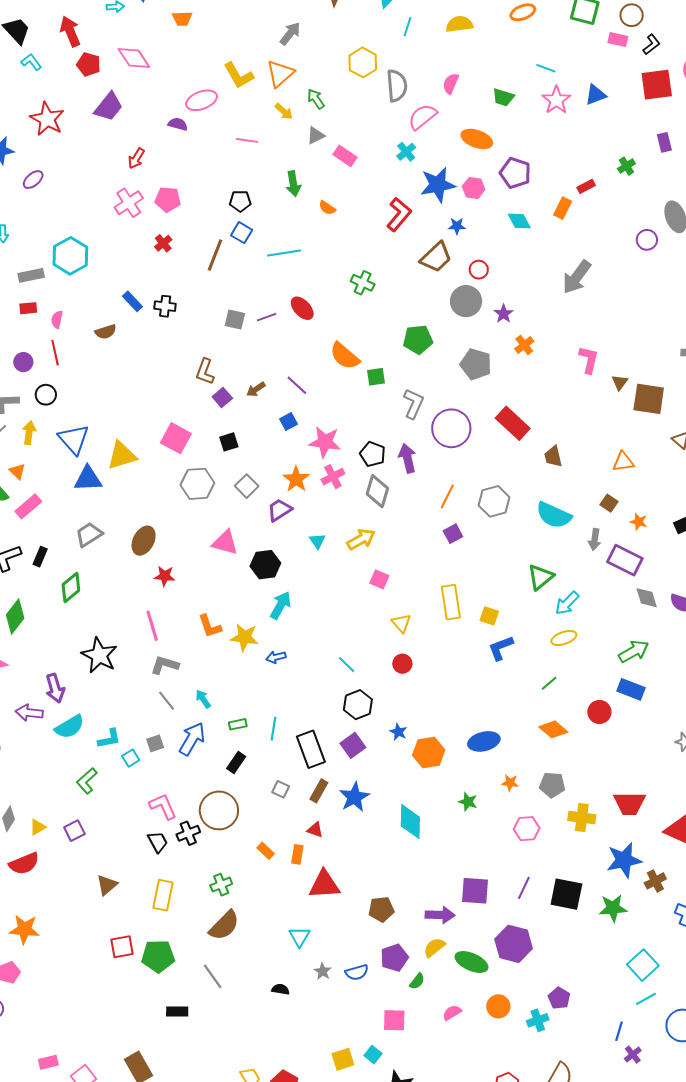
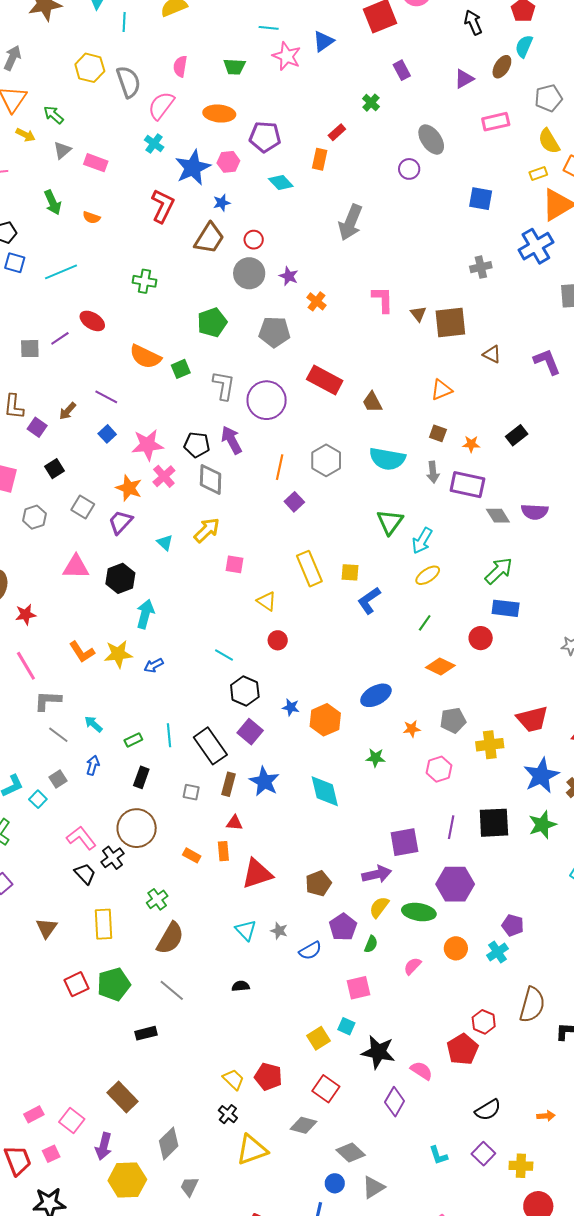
gray hexagon: (197, 484) -> (34, 517), size x0.7
blue arrow: (192, 739) -> (93, 765), size x0.6
gray star: (323, 971) -> (279, 931), moved

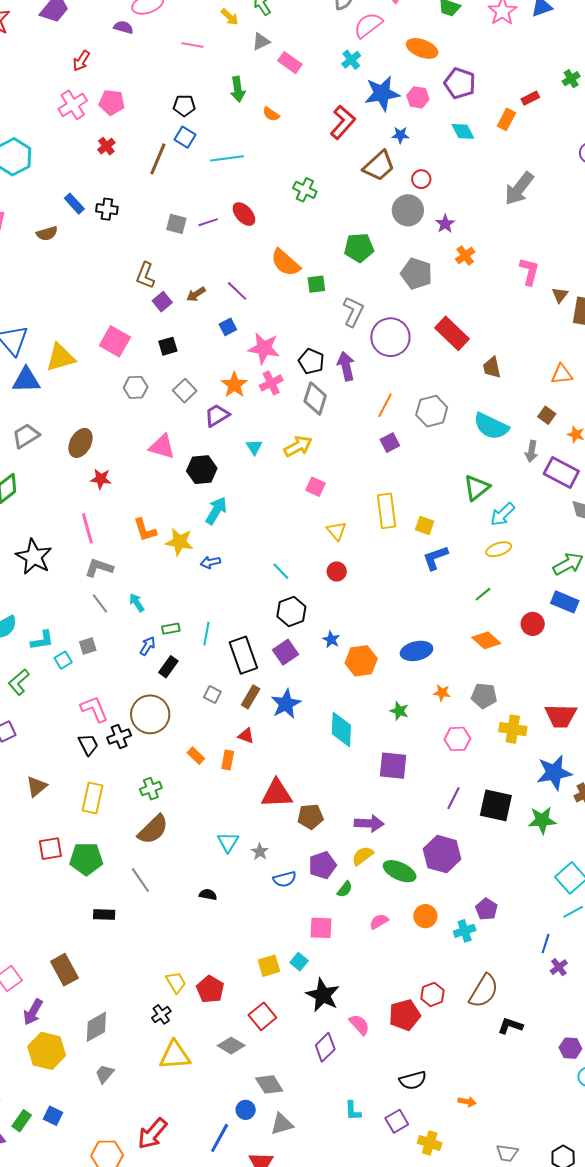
blue arrow: (93, 765) -> (148, 646), moved
purple square: (404, 842) -> (393, 766), moved
red triangle: (257, 874) -> (277, 794), moved

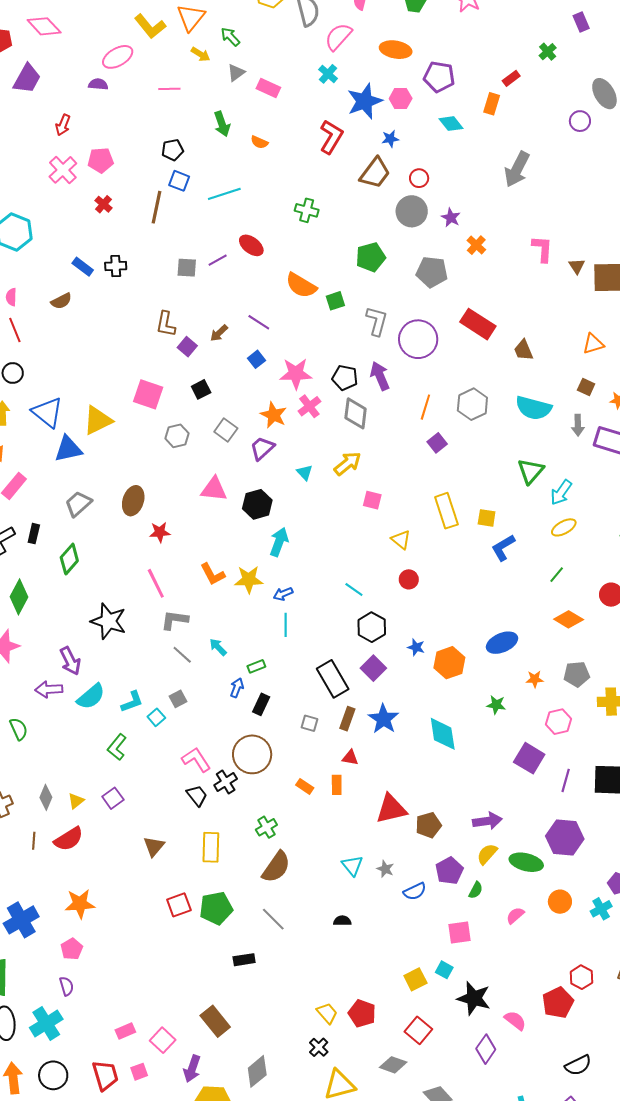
cyan line: (206, 634) -> (286, 625), moved
purple square: (393, 766) -> (529, 758), moved, turned 36

